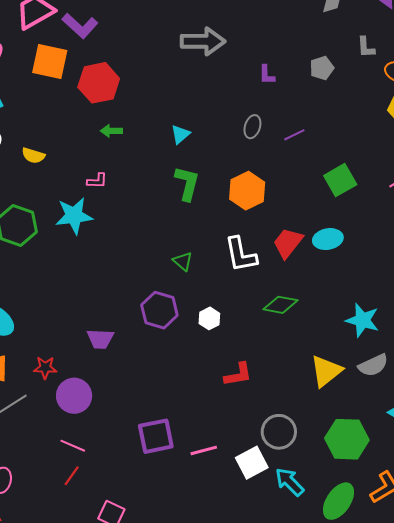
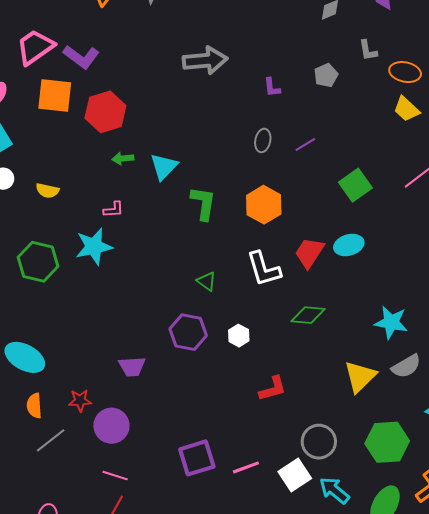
cyan triangle: (180, 134) -> (164, 167), moved, size x1.4

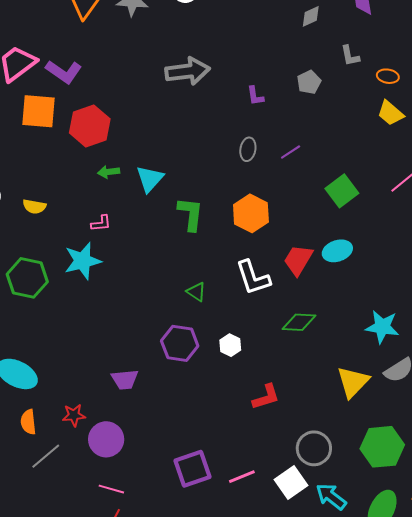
orange ellipse: (405, 72) -> (388, 76), size x0.7

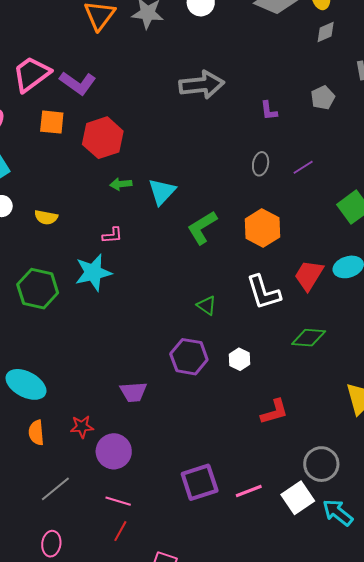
orange square: (38, 111) -> (52, 122), size x0.7
green L-shape: (191, 214) -> (202, 228), turned -129
gray line: (46, 456) -> (55, 489), moved

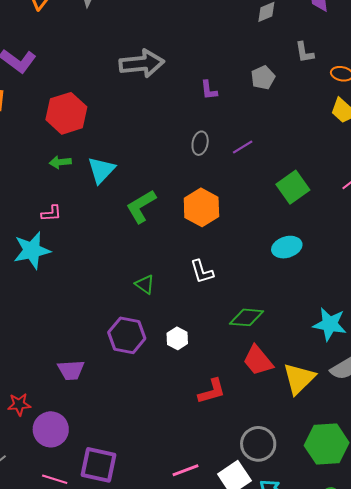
red hexagon: (103, 138) -> (66, 113), moved
red trapezoid: (309, 275) -> (258, 360), moved, turned -72
white L-shape: (263, 292) -> (202, 272), size x0.7
purple square: (200, 482) -> (98, 465), moved, turned 30

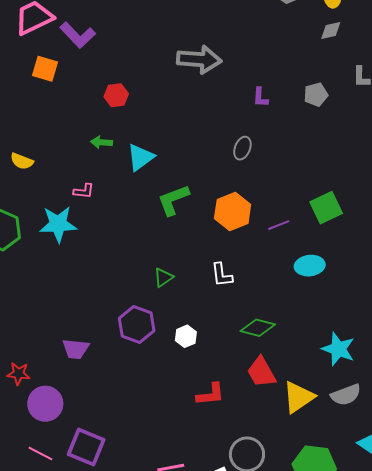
red hexagon: (66, 113) -> (116, 95), size x0.6
purple line: (243, 147) -> (279, 225), moved
green triangle: (145, 284) -> (163, 277), turned 40

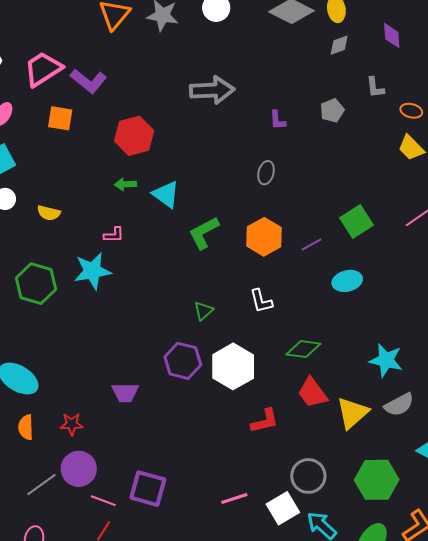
red hexagon: (116, 95) -> (134, 136), size x1.6
cyan triangle: (140, 157) -> (166, 194), turned -40
white hexagon: (186, 336) -> (233, 366), size x2.0
purple circle: (45, 404) -> (79, 469), moved

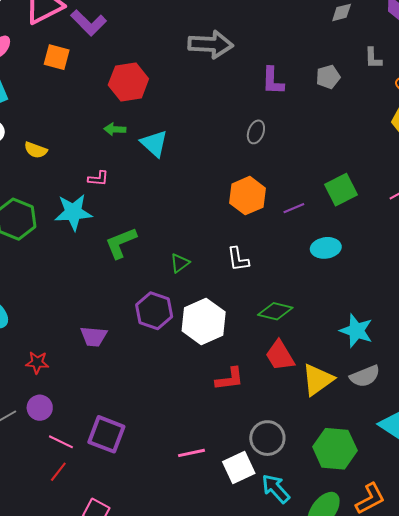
purple L-shape: (278, 120) -> (273, 81), size x1.4
green L-shape: (204, 233) -> (121, 243), moved
purple circle: (79, 469) -> (40, 408), size x0.7

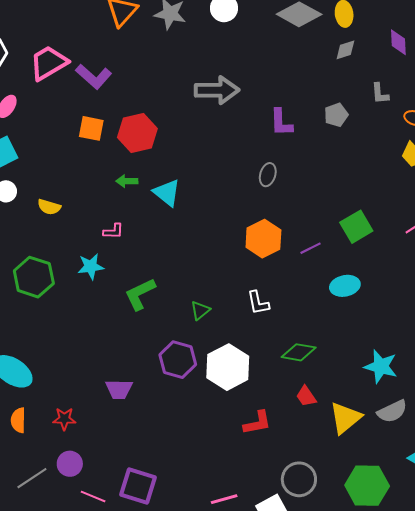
orange square: (57, 57) -> (91, 128), moved
cyan star: (73, 212) -> (91, 267), size x0.7
red trapezoid: (280, 356) -> (306, 396), size x0.7

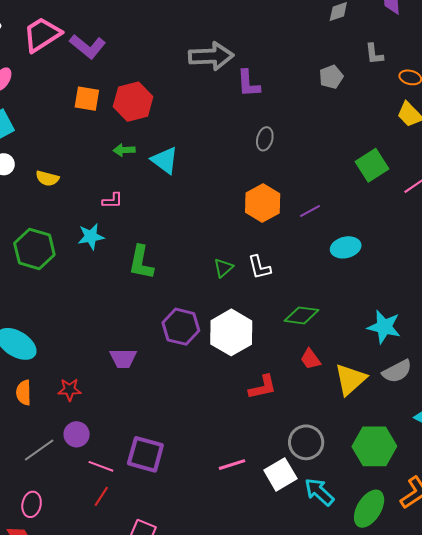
purple L-shape: (281, 123) -> (248, 84), moved
green square: (356, 227) -> (372, 165), moved
green L-shape: (140, 294) -> (141, 262), turned -51
green triangle: (200, 310) -> (223, 268), moved

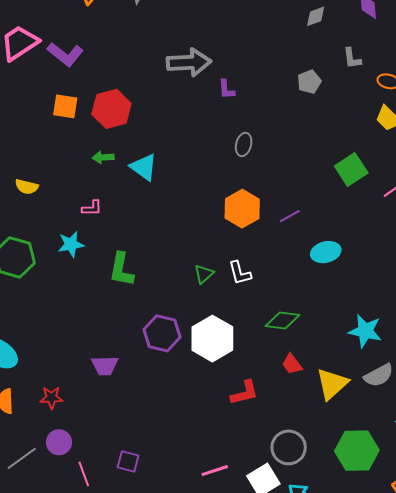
purple L-shape: (248, 84) -> (227, 89), size x0.7
purple square: (145, 454) -> (128, 461), size x0.6
pink line: (101, 466) -> (84, 474), turned 50

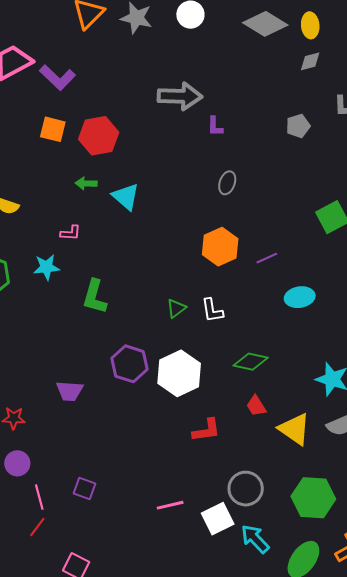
yellow triangle: (332, 384) -> (295, 429), turned -48

